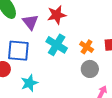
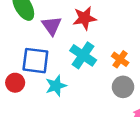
cyan star: (29, 83) -> (56, 86), moved

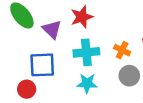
cyan cross: (83, 55) -> (86, 52), turned -30
cyan star: (56, 86) -> (87, 83), moved, turned 30

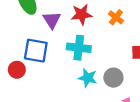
orange cross: (122, 50) -> (116, 17), moved
cyan star: (87, 83) -> (88, 78), moved

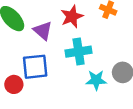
red circle: (17, 70) -> (14, 84), moved

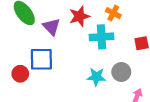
cyan cross: (79, 52) -> (102, 37), moved

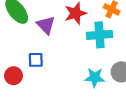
blue square: (41, 59) -> (36, 60), size x0.6

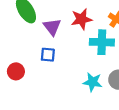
blue square: (36, 60) -> (48, 55), moved

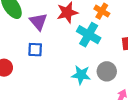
cyan cross: (102, 42) -> (89, 35), turned 30

